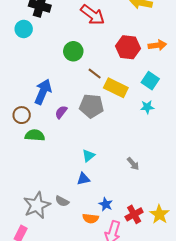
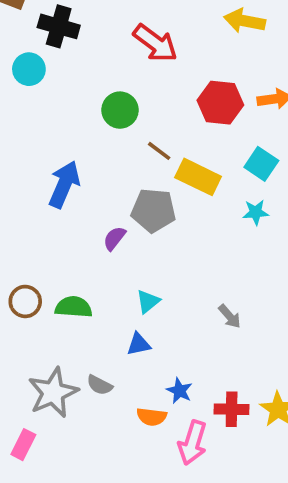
purple semicircle: (61, 112) -> (114, 238), moved
brown circle: (22, 115) -> (25, 301), moved
green semicircle: (35, 135) -> (74, 307), moved
red cross: (134, 214) -> (232, 409), turned 30

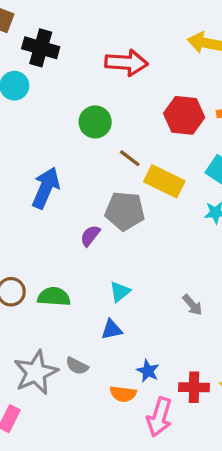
red arrow: (155, 43) -> (126, 63), turned -33

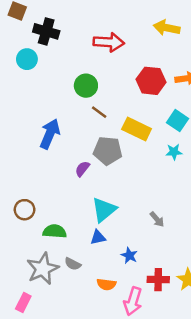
brown line: (130, 158) -> (99, 112), moved
cyan triangle: (120, 292) -> (104, 210), size x1.6
green semicircle: (54, 297) -> (55, 231), moved
blue star: (148, 371) -> (129, 255), moved

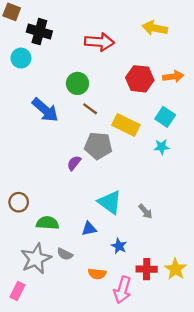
blue arrow: (50, 134) -> (45, 110), moved, turned 108
cyan triangle: (104, 210) -> (110, 202), moved, turned -45

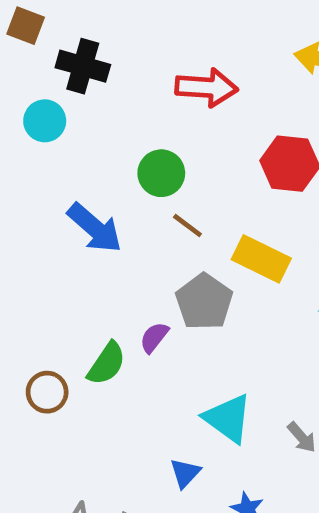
gray pentagon: (98, 146) -> (204, 302), turned 30
brown circle: (19, 202) -> (47, 392), moved
green semicircle: (47, 223) -> (107, 364), moved, turned 120
blue triangle: (89, 229) -> (185, 473), turned -35

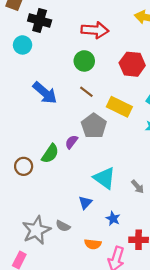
green circle: (161, 173) -> (84, 61), moved

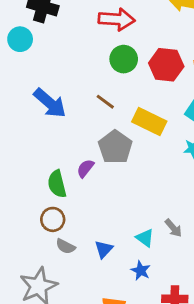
green circle: (84, 61) -> (124, 59), moved
green semicircle: (50, 154) -> (57, 184), turned 132
brown circle: (24, 166) -> (53, 219), moved
cyan triangle: (104, 178) -> (145, 238), moved, size x0.6
gray semicircle: (63, 226) -> (65, 246), moved

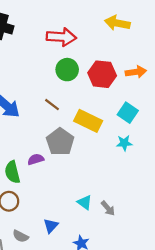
purple semicircle: (85, 168) -> (36, 159), turned 35
cyan triangle: (145, 238) -> (85, 202), moved
gray semicircle: (65, 246) -> (21, 236), moved

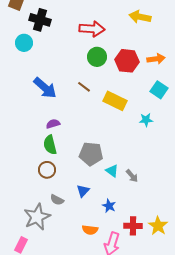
cyan square: (128, 113) -> (159, 90), moved
gray pentagon: (60, 142) -> (91, 154), moved, turned -30
purple semicircle: (36, 159) -> (53, 124), moved

